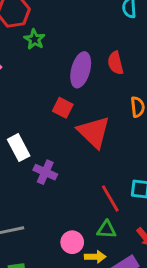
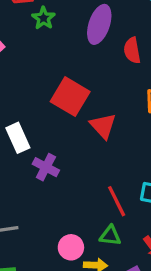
purple ellipse: (81, 70) -> (99, 24), moved
red square: (63, 108) -> (70, 97), size x1.6
red triangle: (94, 132) -> (103, 126), size x0.7

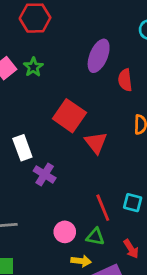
green star: (44, 18) -> (33, 67), moved
pink circle: (71, 247) -> (65, 232), moved

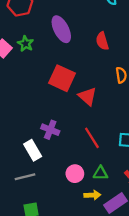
purple ellipse: (99, 56) -> (61, 29), moved, turned -40
white rectangle: (22, 148) -> (33, 150), moved
red line: (103, 208) -> (92, 138), moved

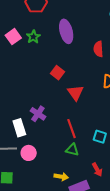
red square: (62, 78) -> (58, 73), size x0.6
green triangle: (101, 173) -> (72, 150), moved
pink circle: (75, 174) -> (29, 153), moved

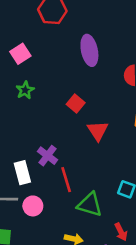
green star: (33, 37) -> (25, 90), moved
red line: (72, 129) -> (66, 180), moved
green triangle: (72, 150) -> (90, 205), size x1.5

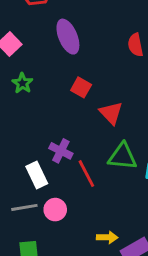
purple ellipse: (89, 50) -> (68, 37), moved
green triangle: (90, 205) -> (122, 156), moved

